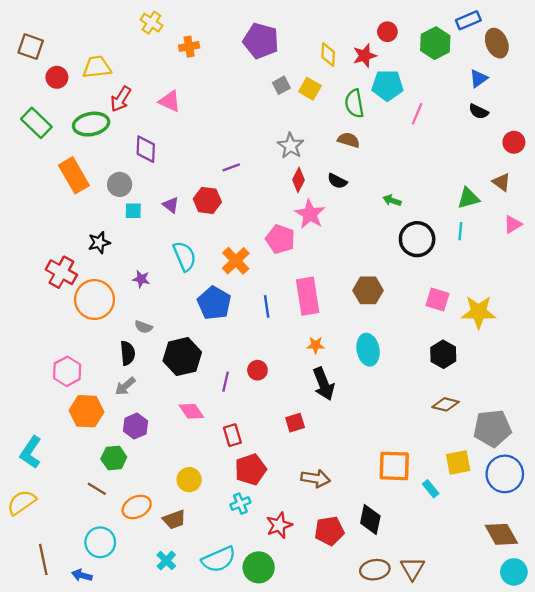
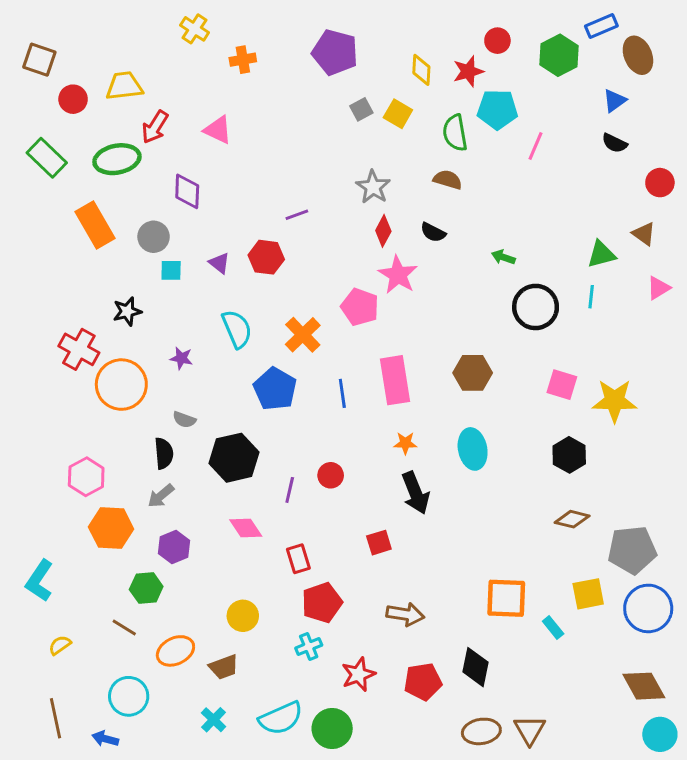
yellow semicircle: (22, 502) -> (60, 645), moved, size x0.6

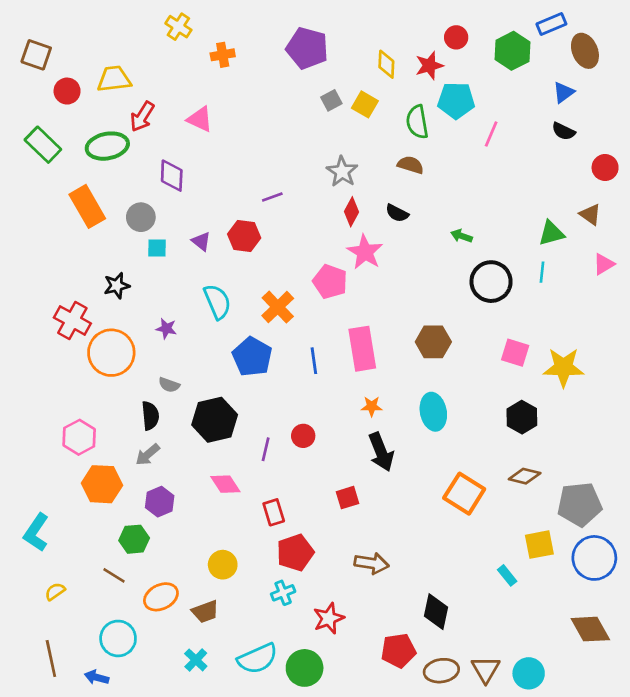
orange square: (506, 598) -> (464, 494), moved, turned 30
red pentagon: (423, 682) -> (398, 651), moved
cyan circle: (660, 734) -> (529, 673), moved

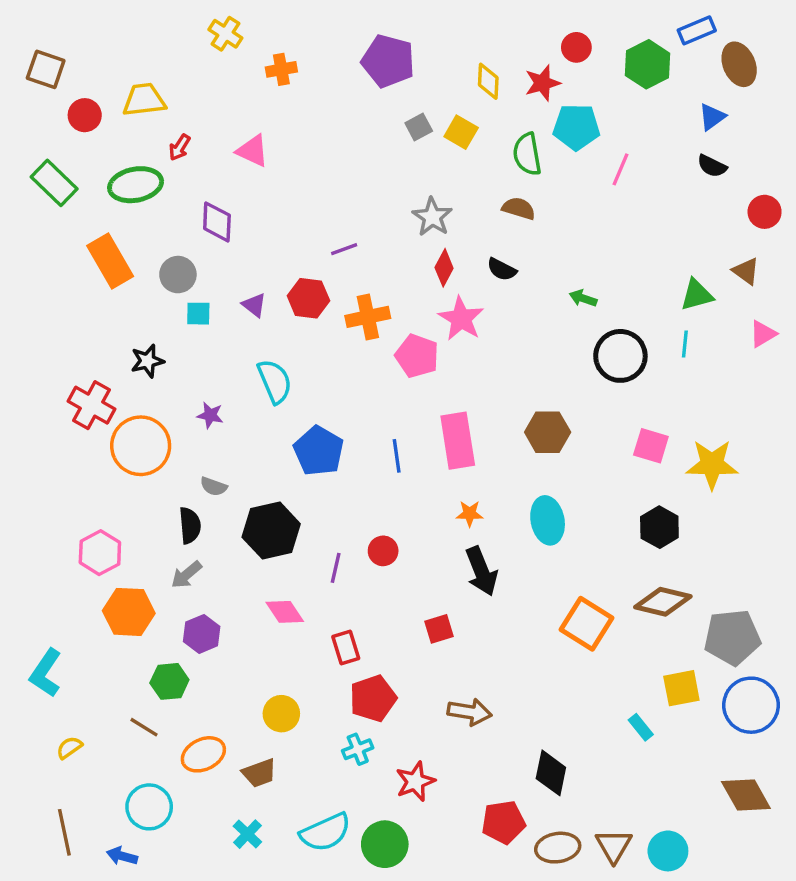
red arrow: (142, 117) -> (180, 147), size x0.7
orange cross: (278, 307) -> (368, 317), moved, turned 32
brown diamond: (525, 476) -> (663, 602), size x1.4

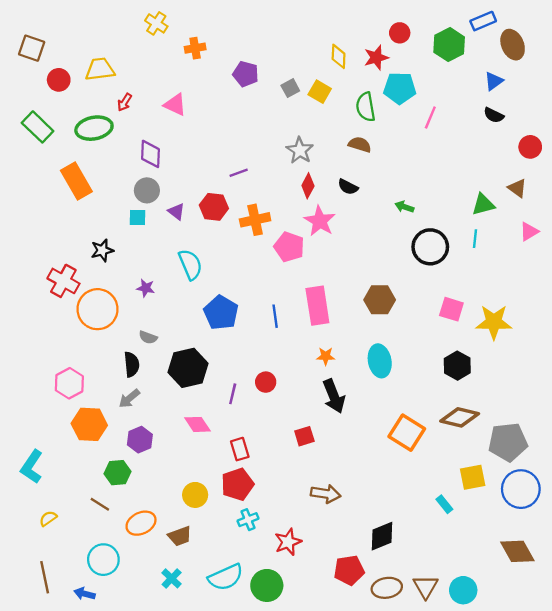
purple pentagon: (388, 61) -> (246, 74), moved, size x0.7
gray circle: (178, 275) -> (147, 190), moved
red pentagon: (373, 698) -> (237, 484), moved
black diamond: (551, 773) -> (382, 536), turned 56

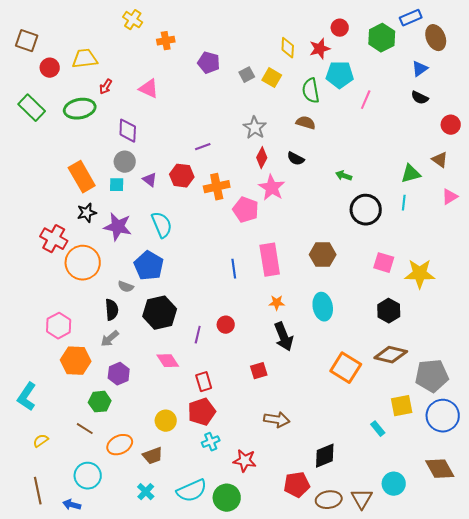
orange rectangle: (76, 181) -> (82, 177), moved
purple star: (146, 288) -> (118, 227), moved, size x1.8
blue pentagon: (221, 313) -> (149, 266), moved
red star: (288, 542) -> (245, 461), turned 30
cyan circle: (463, 590) -> (394, 484), moved

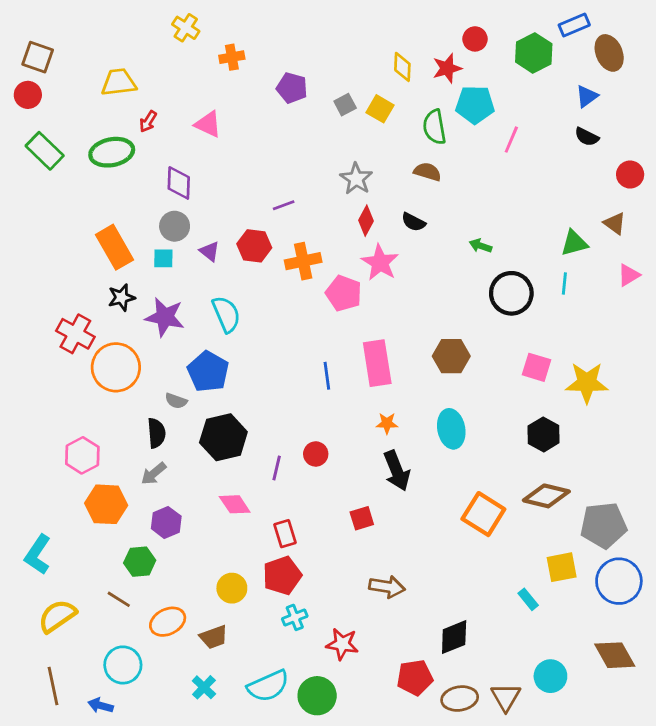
red circle: (50, 68) -> (28, 95), moved
yellow semicircle: (41, 441) -> (57, 616), size x1.8

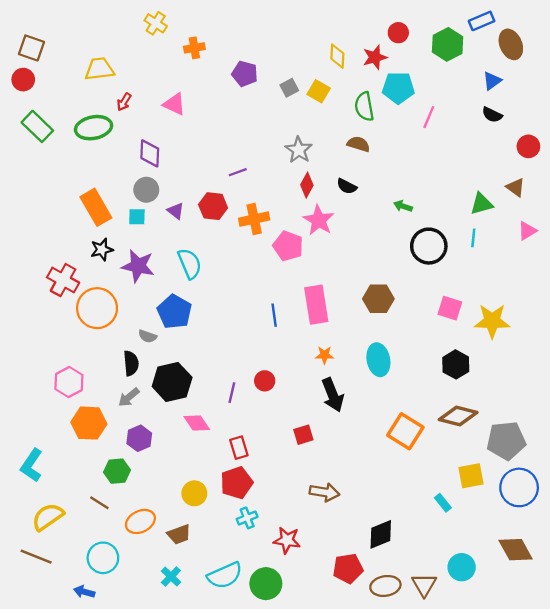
black hexagon: (223, 437) -> (172, 382), moved
brown line: (53, 686) -> (36, 557), moved, turned -56

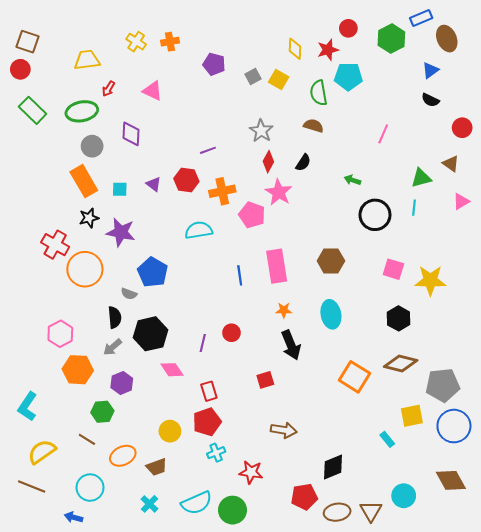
yellow cross: (156, 23) -> (136, 42), moved
pink line: (429, 117) -> (383, 134), moved
black semicircle: (347, 186) -> (303, 163), turned -84
gray circle: (146, 190) -> (92, 146), moved
cyan semicircle: (190, 264) -> (199, 230), moved, turned -76

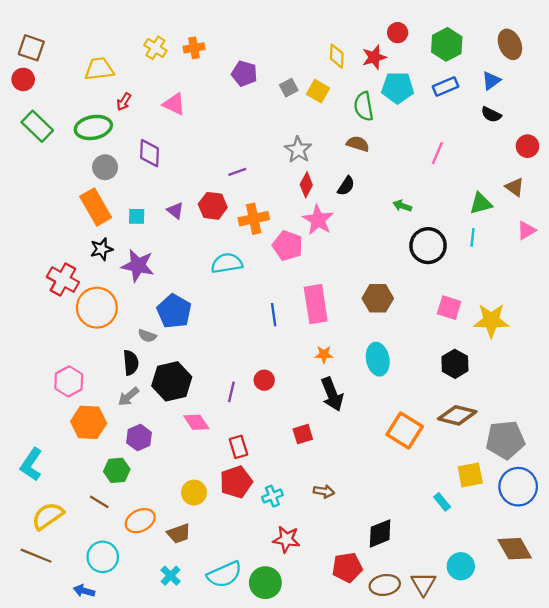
blue rectangle: (421, 18) -> (446, 86), moved
brown arrow: (284, 430) -> (324, 491), size x0.7
cyan cross: (216, 453) -> (272, 496), moved

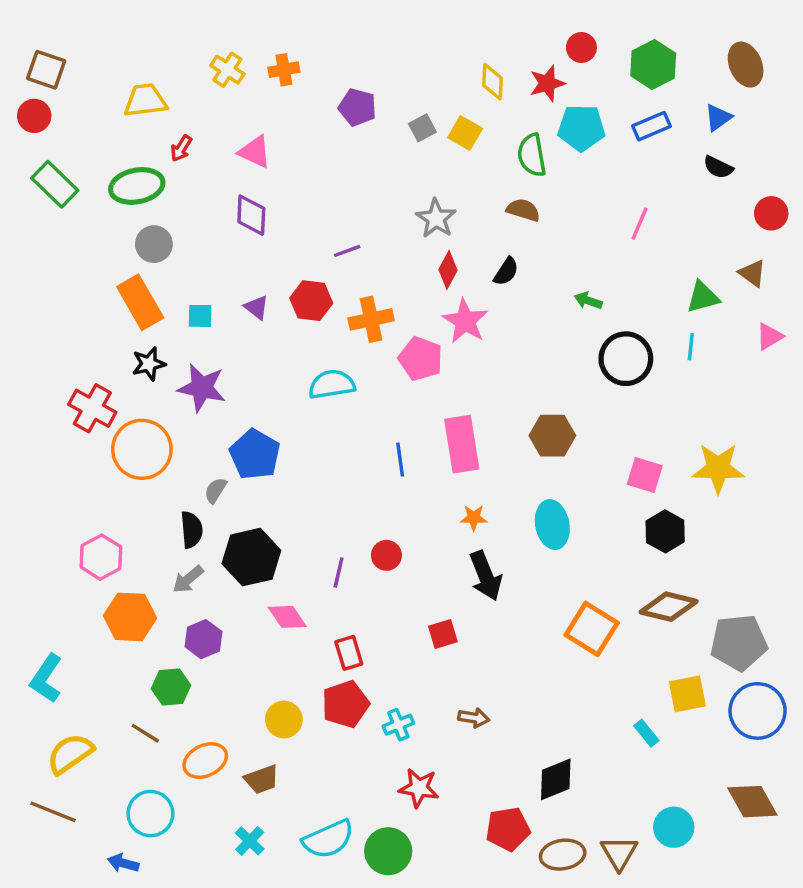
purple diamond: (150, 153) -> (251, 215), moved
pink square: (449, 308) -> (645, 475), moved
gray semicircle: (147, 336) -> (215, 490), turned 102

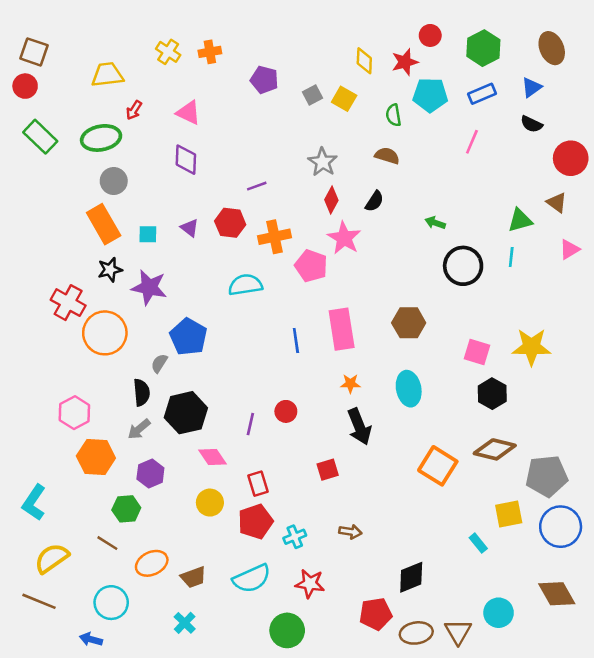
green semicircle: (532, 155) -> (393, 115), size x0.7
red circle: (771, 213) -> (571, 158), size x1.4
pink line: (640, 224) -> (472, 142), moved
yellow circle: (284, 719) -> (210, 503), moved
cyan semicircle: (328, 839) -> (252, 579), moved

